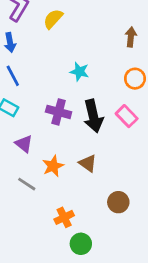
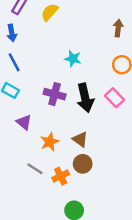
gray line: (27, 184) -> (35, 169), moved
brown circle: (118, 202) -> (83, 164), moved
orange cross: (64, 217) -> (61, 176), moved

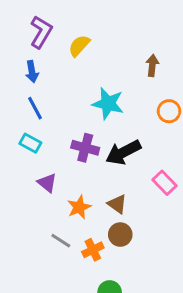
brown arrow: (118, 28) -> (152, 65), moved
cyan star: (73, 59) -> (108, 104), size x1.5
black arrow: (85, 98) -> (123, 152), turned 76
pink rectangle: (114, 98) -> (164, 183), moved

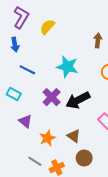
blue line: (35, 108) -> (27, 70), moved, turned -35
purple cross: (85, 148) -> (52, 97), turned 30
brown circle: (120, 235) -> (84, 158), moved

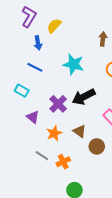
blue arrow: (15, 45) -> (38, 43), moved
purple cross: (52, 97) -> (58, 104), moved
brown circle: (84, 158) -> (97, 146), moved

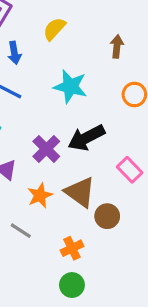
yellow semicircle: (54, 26) -> (54, 29), moved
brown triangle: (80, 131) -> (80, 192), size x1.5
orange cross: (63, 162) -> (72, 248), moved

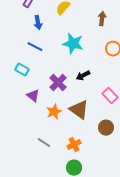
black arrow: (86, 138) -> (83, 76), size x0.6
brown circle: (107, 216) -> (106, 128), moved
gray line: (21, 231) -> (44, 143), moved

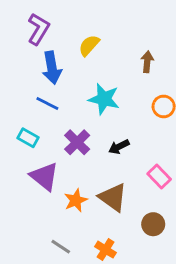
blue arrow: (38, 23) -> (52, 68), size x1.5
purple cross: (58, 83) -> (77, 142), moved
purple triangle: (33, 96) -> (44, 177), size x1.5
orange cross: (74, 145) -> (105, 250), turned -32

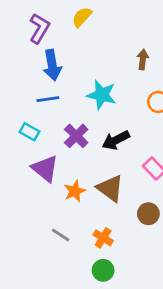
yellow semicircle: (89, 45) -> (82, 17), moved
blue line: (47, 104) -> (48, 99), turned -35
black arrow: (119, 147) -> (116, 140), size x1.4

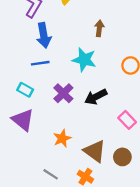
brown arrow: (143, 59) -> (99, 28), moved
purple triangle: (45, 168) -> (23, 120), moved
brown triangle: (110, 188) -> (95, 151), moved

